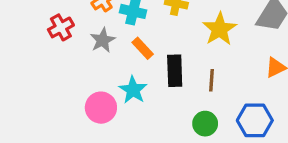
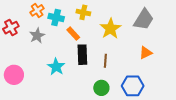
orange rectangle: (143, 48) -> (73, 34), moved
pink circle: (101, 108) -> (14, 75), moved

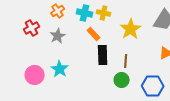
cyan cross: (56, 17) -> (85, 13), moved
cyan star: (56, 67) -> (60, 69), moved
green circle: (101, 88) -> (122, 80), moved

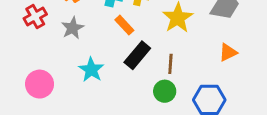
black rectangle: (103, 55) -> (137, 55), turned 42
cyan star: (60, 69) -> (91, 70), moved

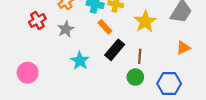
pink circle: (40, 84) -> (28, 73), moved

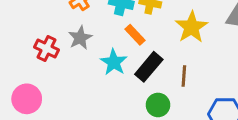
red cross: (37, 20) -> (47, 48), moved, turned -35
cyan star: (80, 61) -> (114, 62), moved
green circle: (135, 77) -> (158, 105), moved

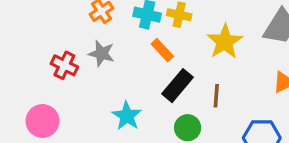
gray star: (80, 38) -> (102, 54), turned -30
cyan star: (114, 62) -> (127, 116), moved

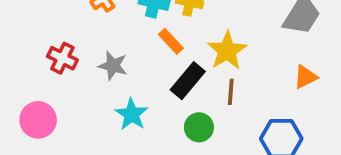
yellow star: (225, 42) -> (227, 51), moved
gray star: (102, 54) -> (113, 66), moved

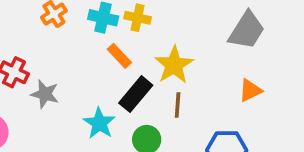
gray star: (113, 66) -> (45, 94), moved
cyan star: (132, 114) -> (99, 123), moved

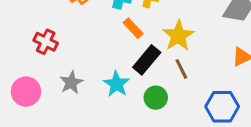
gray star: (45, 94) -> (71, 82), moved, turned 30
brown line: (178, 105) -> (181, 69), turned -30

